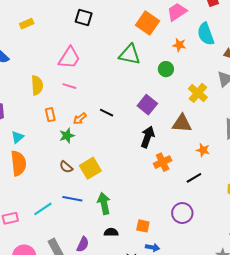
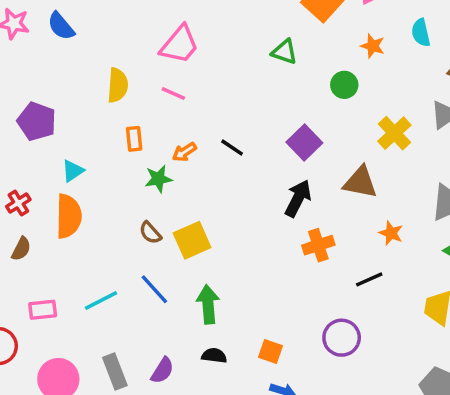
cyan semicircle: (206, 34) -> (421, 33), size x0.7
green triangle: (130, 55) -> (285, 52), size x0.7
blue line: (72, 199) -> (154, 289), turned 30

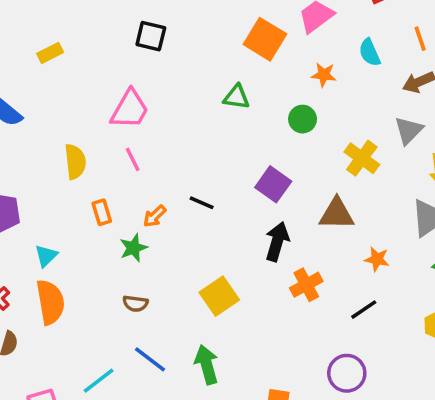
pink line: (173, 93) -> (133, 159), turned 50
brown semicircle: (150, 233) -> (135, 304), turned -30
yellow square: (192, 240) -> (219, 296), moved

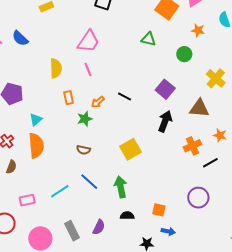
orange cross: (306, 285) -> (192, 146), moved

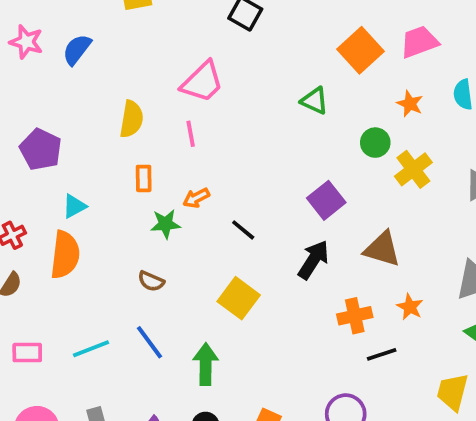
blue semicircle: (20, 38) -> (77, 49), turned 72
yellow cross: (216, 78) -> (413, 169), moved
black line: (125, 97) -> (243, 230), moved
yellow square: (131, 149) -> (239, 298), turned -35

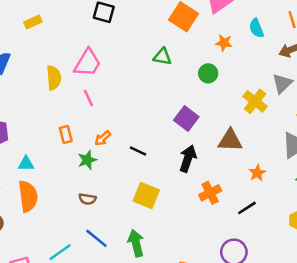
yellow semicircle: (132, 119) -> (54, 78), moved
yellow cross: (413, 169) -> (255, 101), moved
cyan triangle: (74, 206) -> (26, 164), turned 42
orange star: (410, 307) -> (257, 173), turned 30
orange cross: (355, 316) -> (210, 193), moved

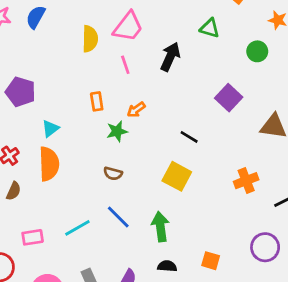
black line: (138, 151) -> (189, 137), moved
black arrow: (188, 159) -> (170, 57), moved
cyan triangle: (26, 164) -> (50, 129), turned -42

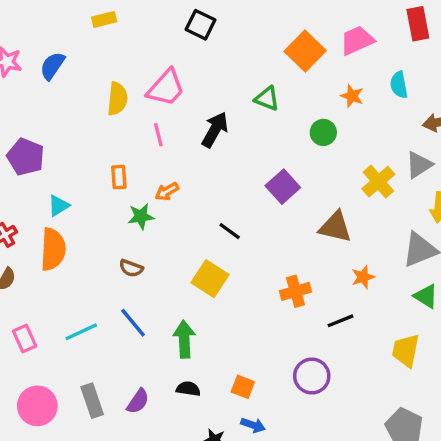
pink rectangle: (33, 237) -> (25, 339), turned 70

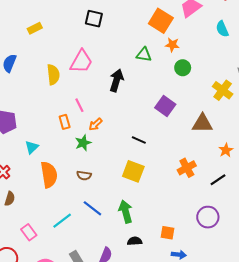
orange star: (352, 96) -> (172, 45), moved
pink line: (158, 135) -> (79, 105), moved
orange semicircle: (53, 249) -> (49, 175), moved

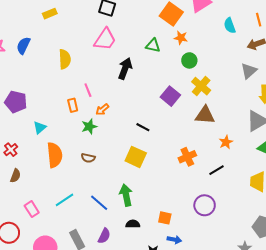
pink trapezoid: (81, 62) -> (105, 39), moved
yellow cross: (223, 90) -> (201, 86), moved
blue line: (92, 208) -> (99, 203), moved

